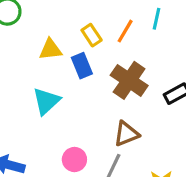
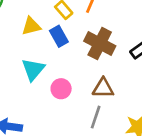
brown triangle: (126, 134) -> (103, 88), turned 30
pink circle: (74, 160) -> (61, 89), moved

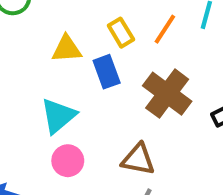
brown triangle: (103, 88) -> (138, 159), moved
pink circle: (61, 89) -> (68, 161), moved

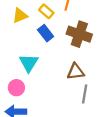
yellow triangle: (67, 49) -> (20, 16), moved
pink circle: (68, 161) -> (16, 88), moved

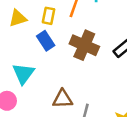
yellow rectangle: (46, 11) -> (49, 16), turned 56
brown triangle: (76, 72) -> (63, 99), moved

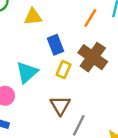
yellow rectangle: (49, 16) -> (64, 70), moved
brown triangle: (63, 99) -> (60, 105), turned 50

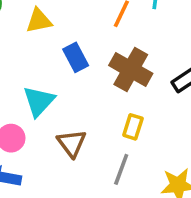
yellow rectangle: (64, 70) -> (133, 127), moved
brown triangle: (60, 105) -> (72, 143), moved

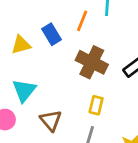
yellow triangle: (39, 21) -> (21, 45), moved
blue rectangle: (76, 57) -> (52, 34), moved

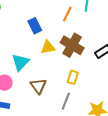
blue rectangle: (52, 34) -> (35, 26), moved
yellow triangle: (21, 45) -> (48, 47), moved

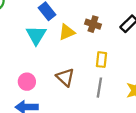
brown cross: (72, 45) -> (93, 24), size x0.6
cyan triangle: (20, 62) -> (36, 35), moved

